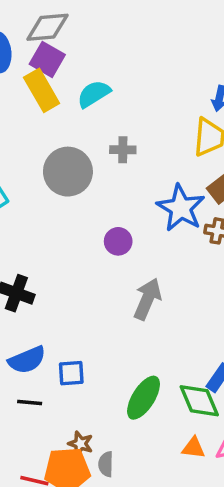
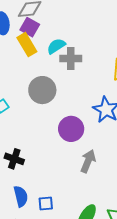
gray cross: (123, 150) -> (71, 58), moved, size x1.5
purple circle: (118, 241) -> (71, 129), size x1.6
blue semicircle: (27, 360) -> (21, 196), turned -80

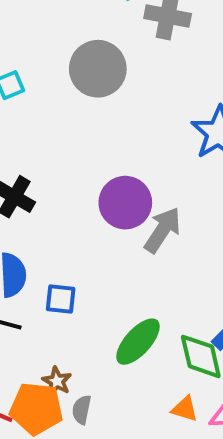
purple circle: (71, 129) -> (125, 203), moved

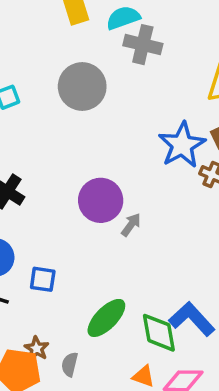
gray arrow: (162, 230) -> (131, 225), size x0.6
gray semicircle: (82, 410) -> (70, 364), moved

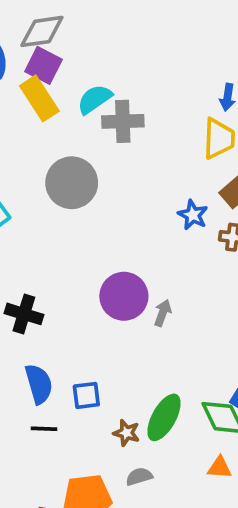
blue star: (182, 145) -> (193, 215), size x0.6
brown star: (37, 348) -> (126, 433), moved
gray semicircle: (70, 364) -> (139, 477), turned 75

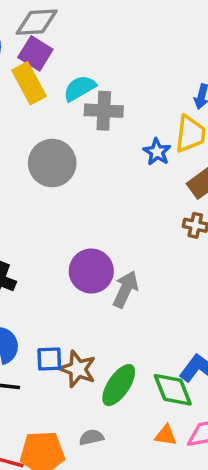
blue star: (193, 215) -> (157, 152), moved
gray arrow: (163, 313) -> (126, 289), size x1.5
brown star: (126, 433) -> (78, 369), moved, size x1.5

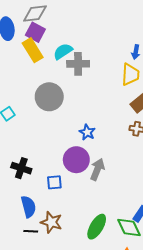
blue star: (157, 152) -> (87, 132), moved
blue square: (49, 359) -> (54, 182), moved
brown star: (78, 369) -> (51, 222), moved

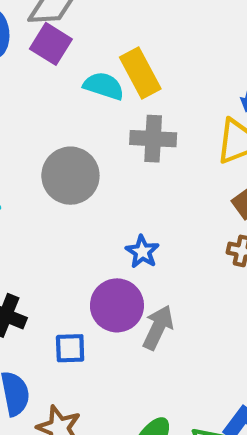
yellow rectangle: (33, 50) -> (140, 73), moved
cyan semicircle: (63, 51) -> (104, 86), turned 48
gray cross: (78, 64) -> (153, 139), moved

